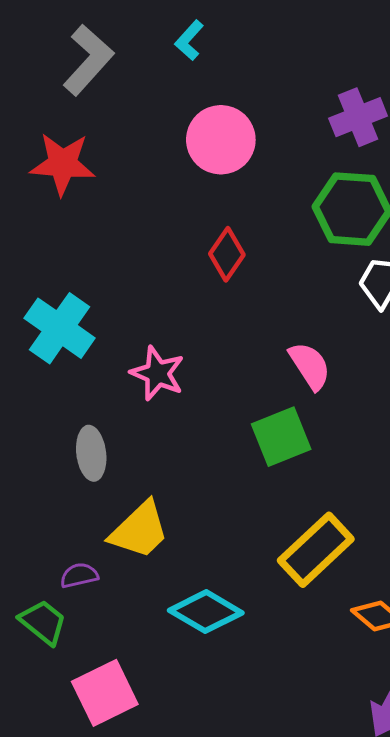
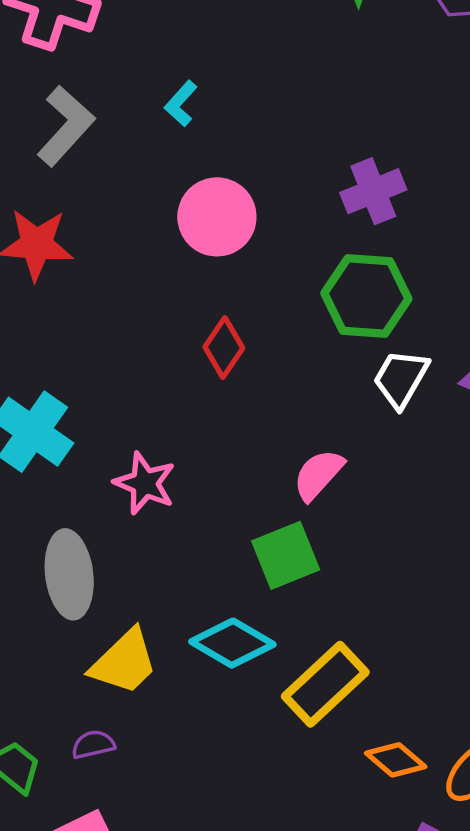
pink semicircle: (310, 366) -> (318, 475), turned -105
gray ellipse: (91, 453) -> (69, 574), size x1.4
purple semicircle: (79, 575) -> (93, 744), moved
cyan diamond: (206, 612) -> (232, 643), moved

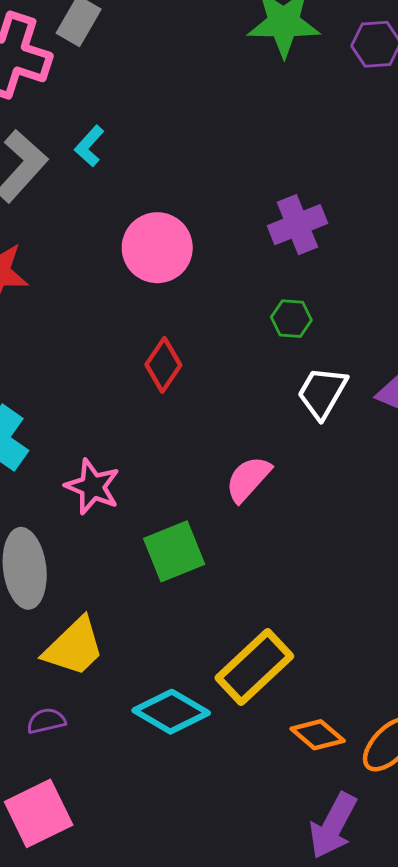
cyan L-shape: (181, 104) -> (89, 146), moved
green hexagon: (366, 296) -> (291, 319), size x0.5
green square: (286, 555) -> (174, 551), moved
cyan diamond: (232, 643) -> (171, 712), moved

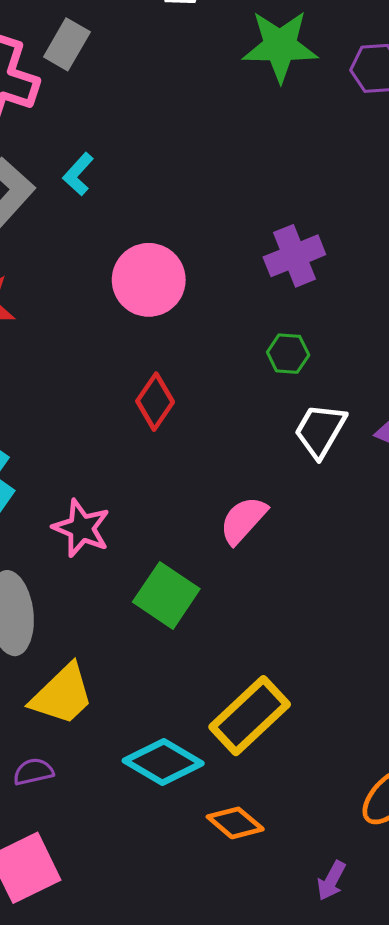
green square: (174, 551) -> (166, 595), turned -34
orange diamond: (318, 735) -> (235, 823), moved
purple arrow: (333, 826) -> (331, 881), size x0.6

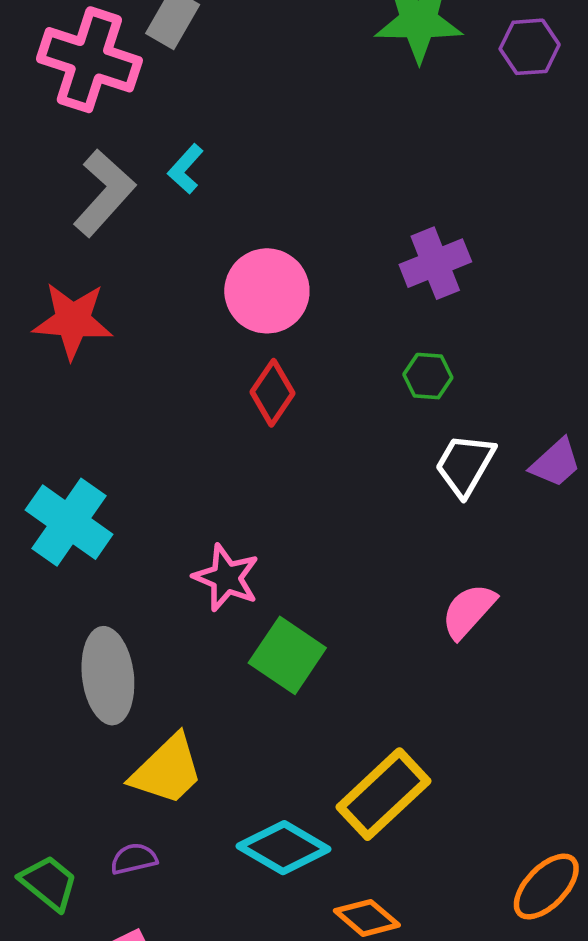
red diamond: (155, 402) -> (273, 393), moved
pink semicircle: (243, 520) -> (469, 611), moved
pink star: (81, 528) -> (226, 578), moved

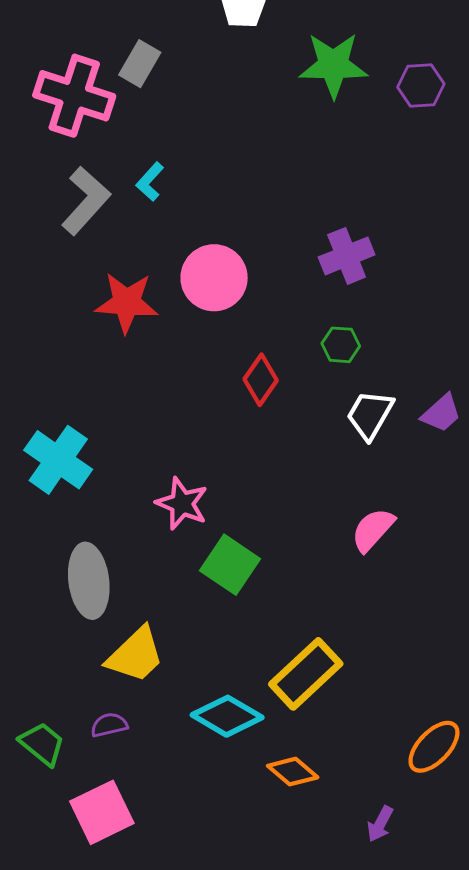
red star: (73, 321) -> (127, 303), moved
red diamond: (273, 393) -> (261, 380), moved

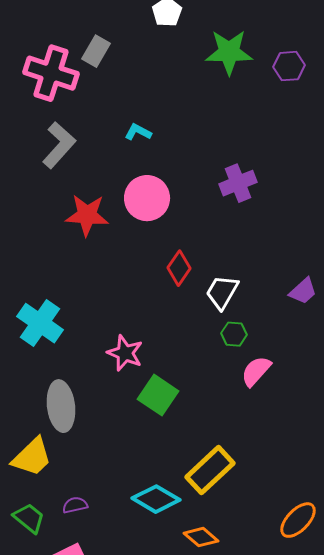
cyan L-shape: (150, 182) -> (138, 132), moved, turned 76
green hexagon: (341, 345) -> (234, 334), moved
white trapezoid: (370, 415) -> (222, 292), moved
yellow trapezoid: (135, 655) -> (32, 457), moved

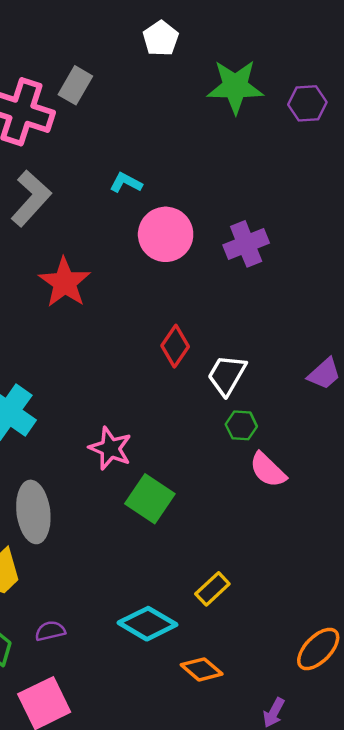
pink circle: (147, 198) -> (166, 234), moved
red star: (87, 215) -> (65, 282), turned 30
pink semicircle: (256, 371) -> (268, 470), turned -88
yellow rectangle: (210, 470) -> (212, 589), size x0.6

